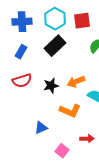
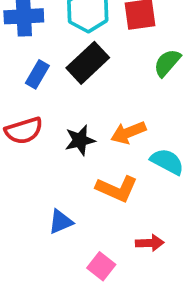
blue rectangle: (21, 52) -> (37, 74), moved

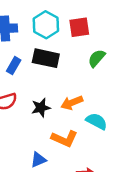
black rectangle: (88, 63) -> (46, 58), turned 55
blue triangle: (61, 222) -> (38, 160), moved

